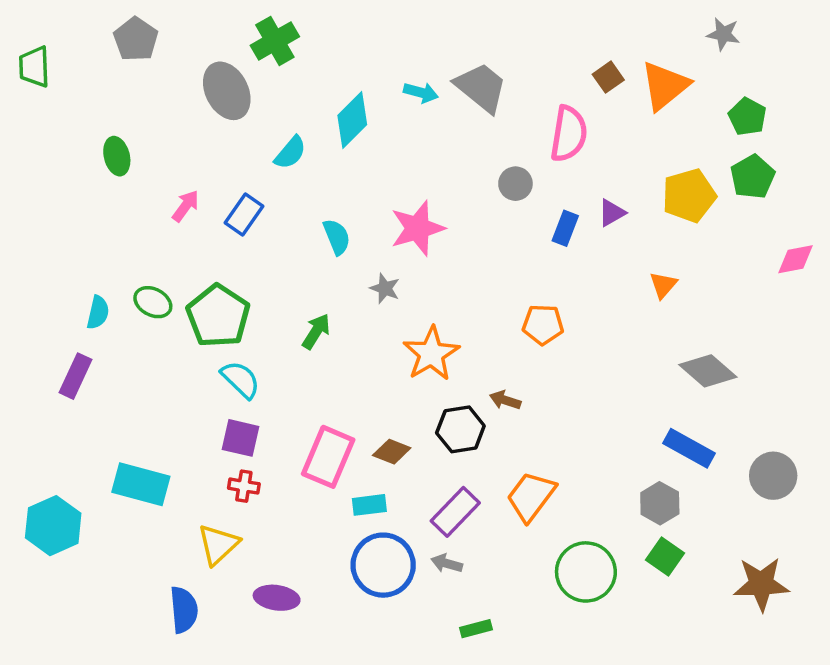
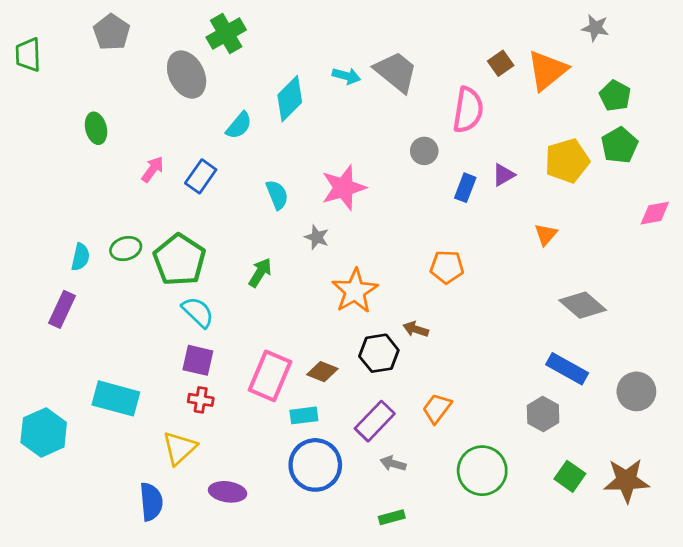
green ellipse: (153, 302) -> (126, 249), turned -44
orange trapezoid: (531, 496) -> (437, 408), size x0.7
green square: (665, 556) -> (570, 476), moved
gray arrow: (447, 563) -> (393, 464), moved

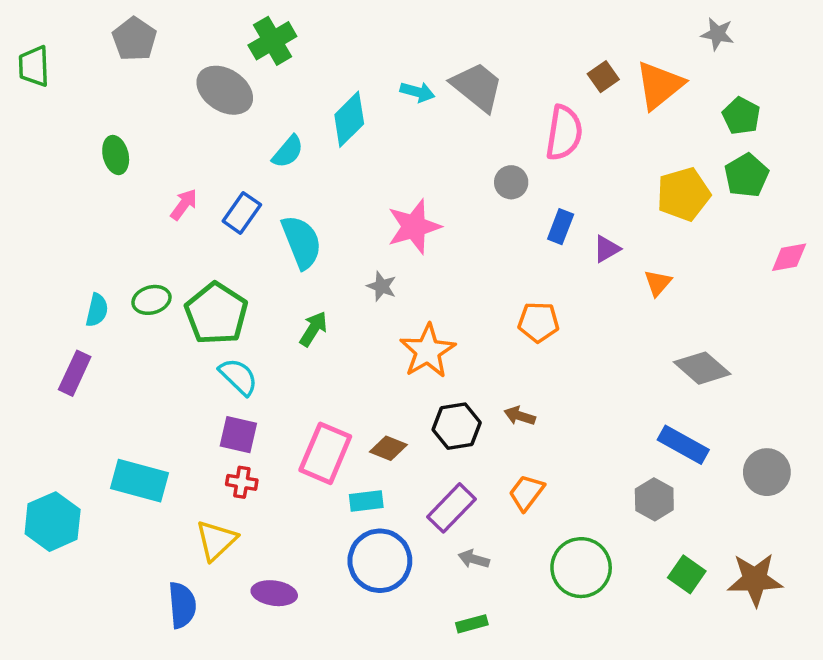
gray ellipse: (187, 75) -> (225, 90), turned -30
purple triangle: (503, 175) -> (607, 249), moved
cyan semicircle: (277, 195) -> (301, 242), moved, size x1.5
brown arrow: (416, 329) -> (520, 416), moved

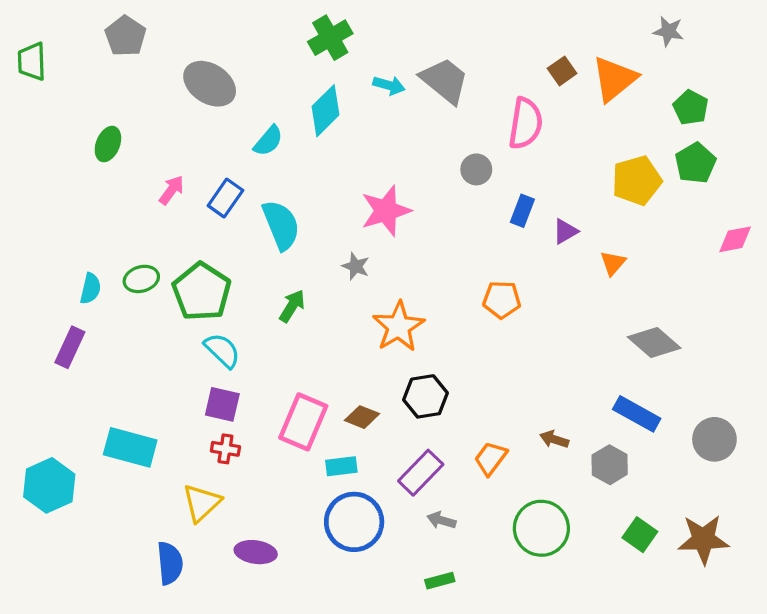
green cross: (272, 41) -> (330, 38), moved
green ellipse: (116, 155) -> (108, 144), turned 36
brown arrow: (520, 416) -> (554, 439), moved

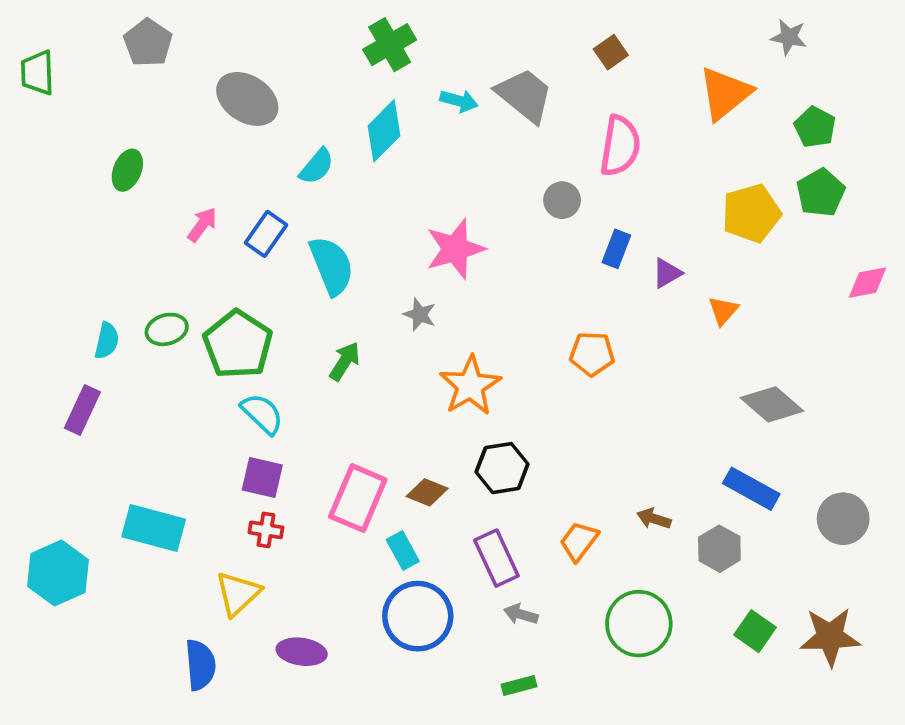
brown square: (562, 71) -> (611, 52), moved
cyan rectangle: (341, 466) -> (403, 551), turned 68
purple rectangle: (421, 473) -> (496, 558), turned -69

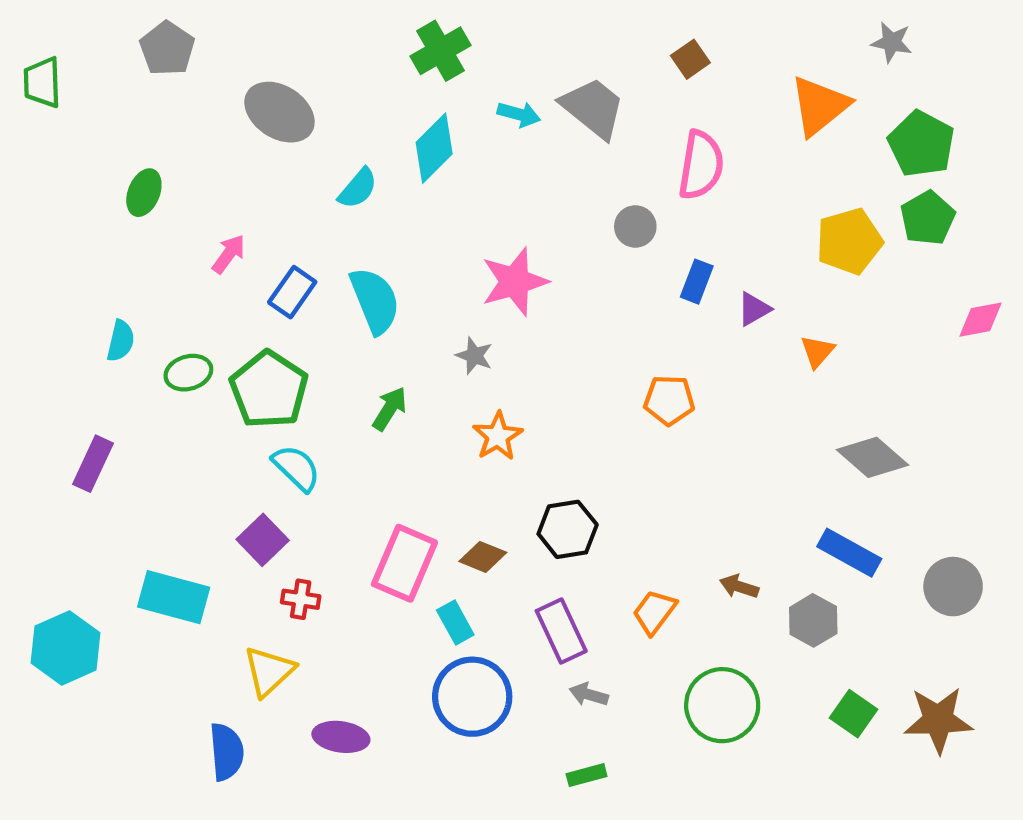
green pentagon: (815, 127) -> (921, 144), size x1.4
blue rectangle: (266, 234) -> (292, 292), moved
cyan semicircle: (107, 341) -> (121, 341), moved
orange star: (470, 386) -> (498, 436), moved, size x0.7
purple square: (262, 477) -> (263, 540), moved, turned 33

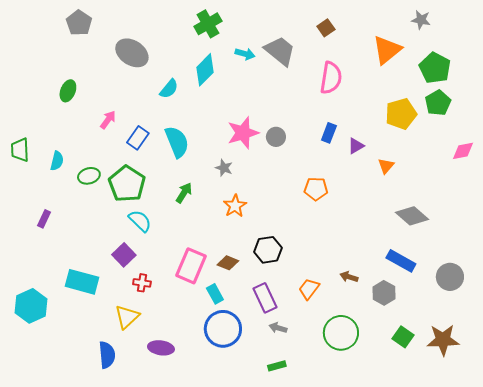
green trapezoid: (42, 82) -> (20, 150), moved
gray circle: (635, 226) -> (276, 137), moved
purple rectangle: (93, 464) -> (44, 219), size x0.7

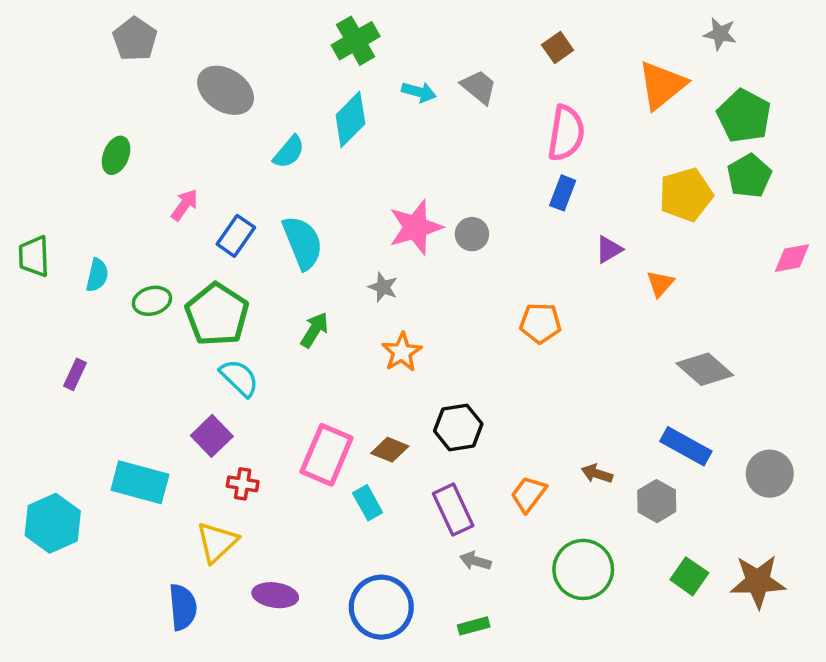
gray trapezoid: (280, 51) -> (479, 87), size x0.7
blue rectangle: (329, 133) -> (563, 193), moved
blue circle: (223, 329) -> (381, 607), moved

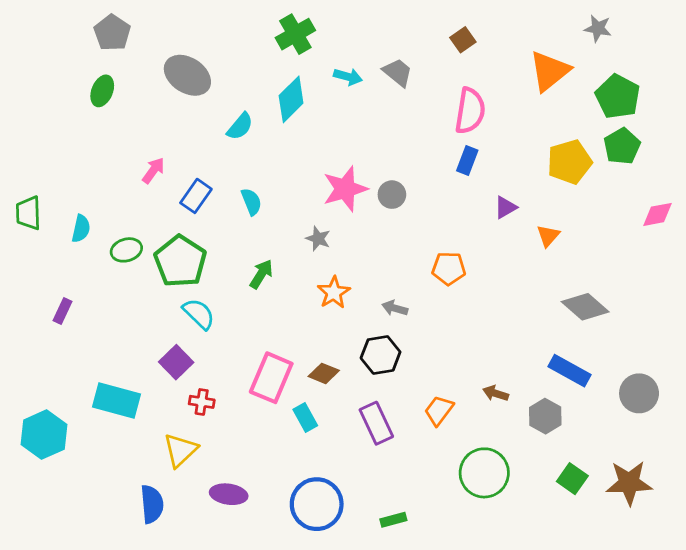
green ellipse: (116, 155) -> (102, 91), moved
cyan semicircle: (303, 243) -> (251, 202), size x0.6
gray arrow: (475, 561) -> (395, 308), moved

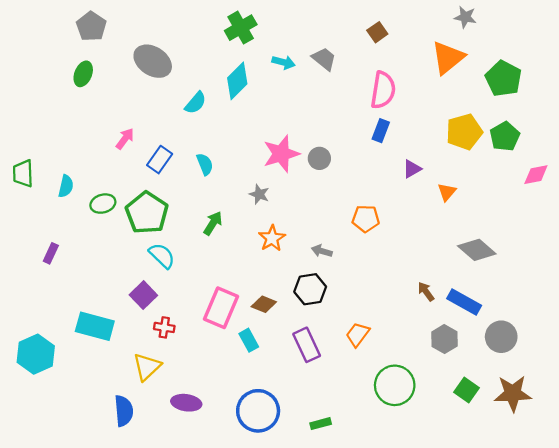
gray star: (598, 28) -> (465, 17), moved
green pentagon: (622, 146) -> (505, 136), moved
brown arrow: (496, 393) -> (426, 292), moved, turned 36
gray circle: (639, 393) -> (501, 337), moved

